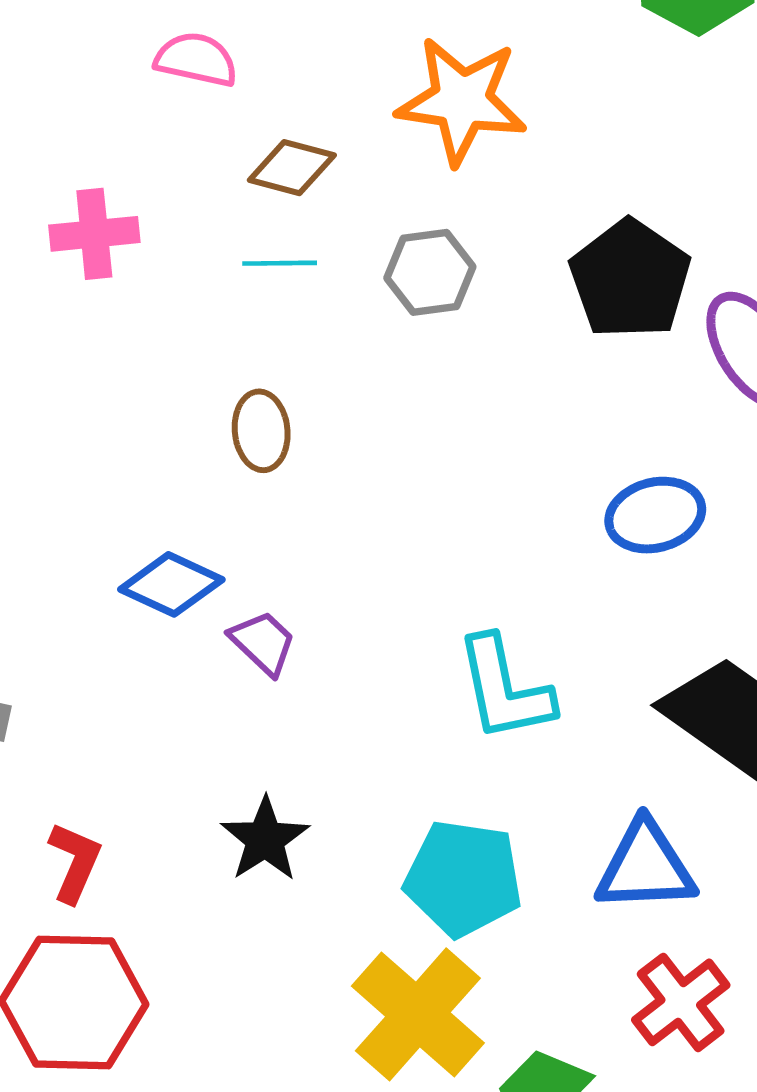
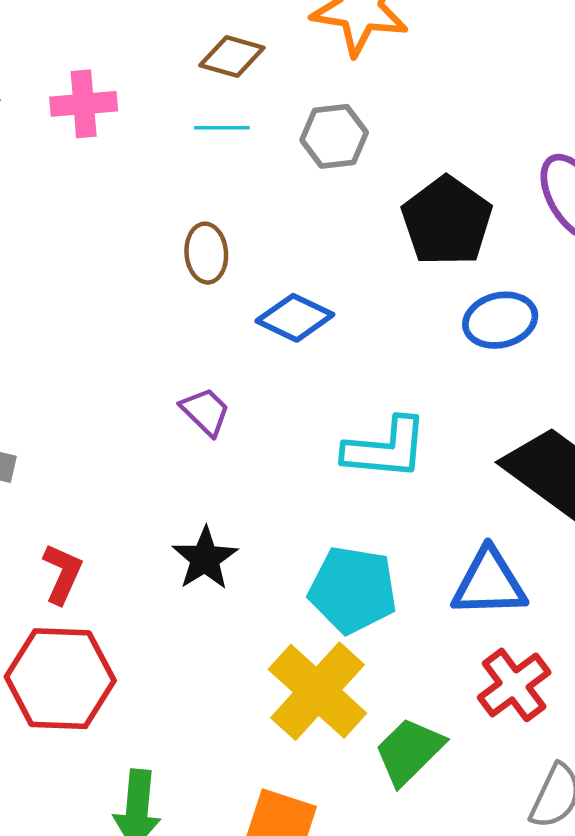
black pentagon: (630, 279) -> (447, 221), moved
blue diamond: (171, 584) -> (295, 318), moved
cyan L-shape: (505, 689) -> (386, 449), turned -74

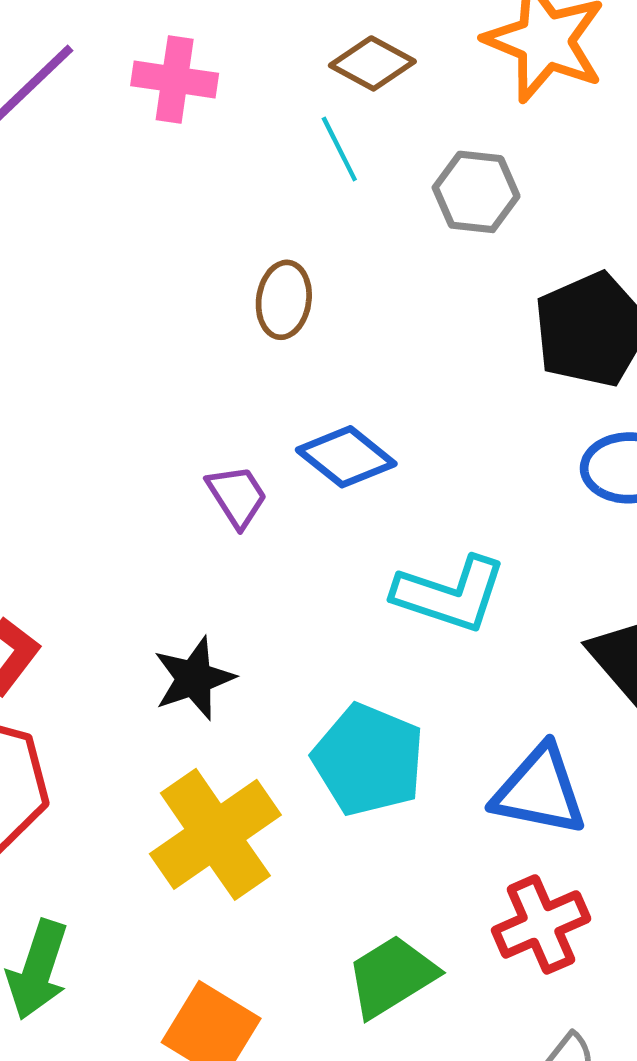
cyan line: (222, 128) -> (339, 149), turned 50
blue diamond: (295, 318) -> (346, 457), moved
yellow cross: (317, 691) -> (215, 834), moved

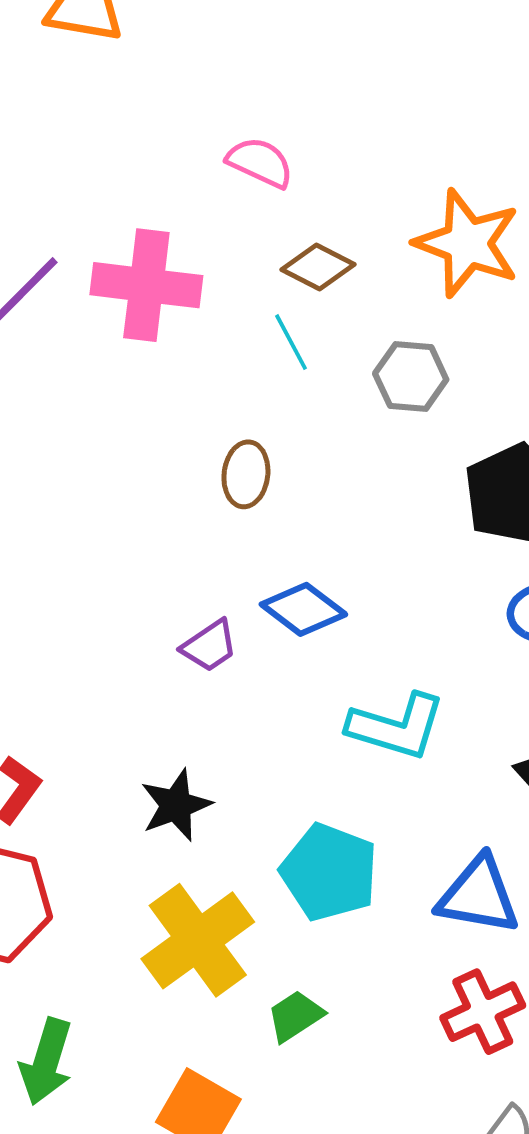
pink cross: (175, 79) -> (146, 285), size x1.5
purple trapezoid: (237, 496) -> (209, 646), turned 90
green trapezoid: (392, 976) -> (295, 1016), moved, size x0.7

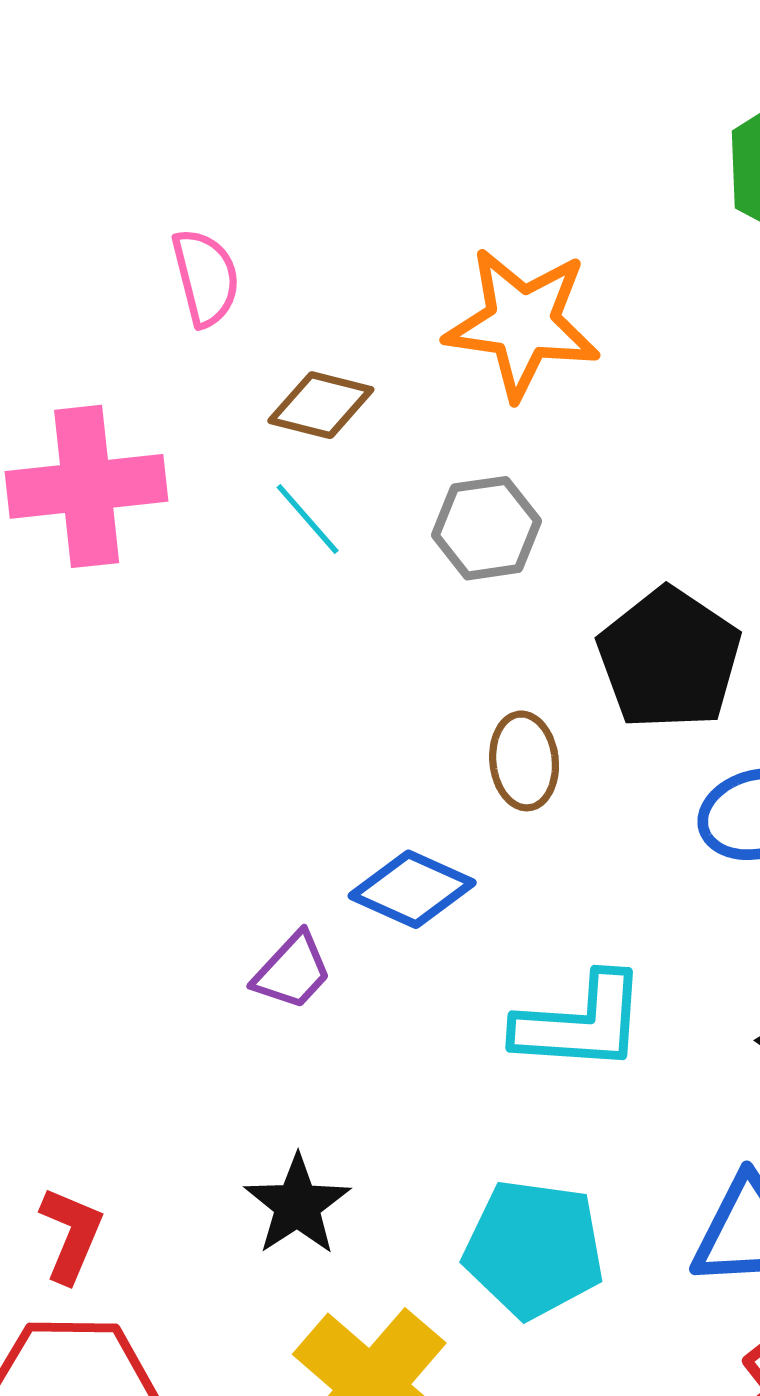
pink semicircle: (260, 162) -> (206, 277), turned 64
brown ellipse: (246, 474) -> (524, 761), moved

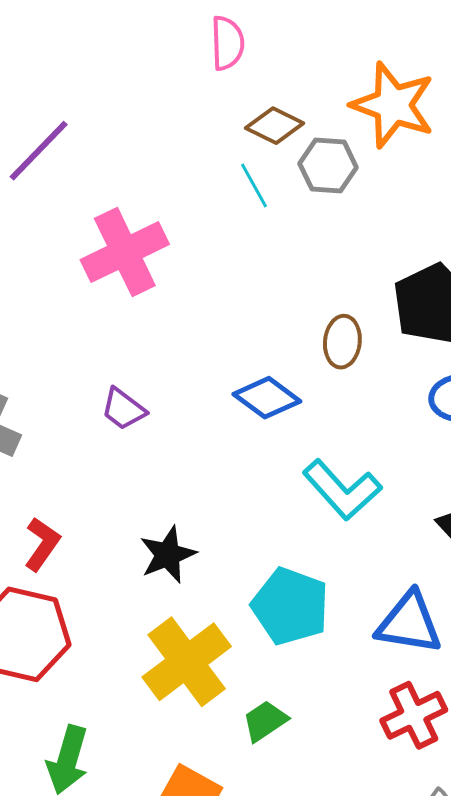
pink cross: (87, 486) -> (125, 252), moved, turned -32
gray hexagon: (486, 528) -> (328, 165), moved
purple trapezoid: (292, 971) -> (123, 409), moved, turned 72
cyan L-shape: (581, 1023) -> (342, 490), turned 32

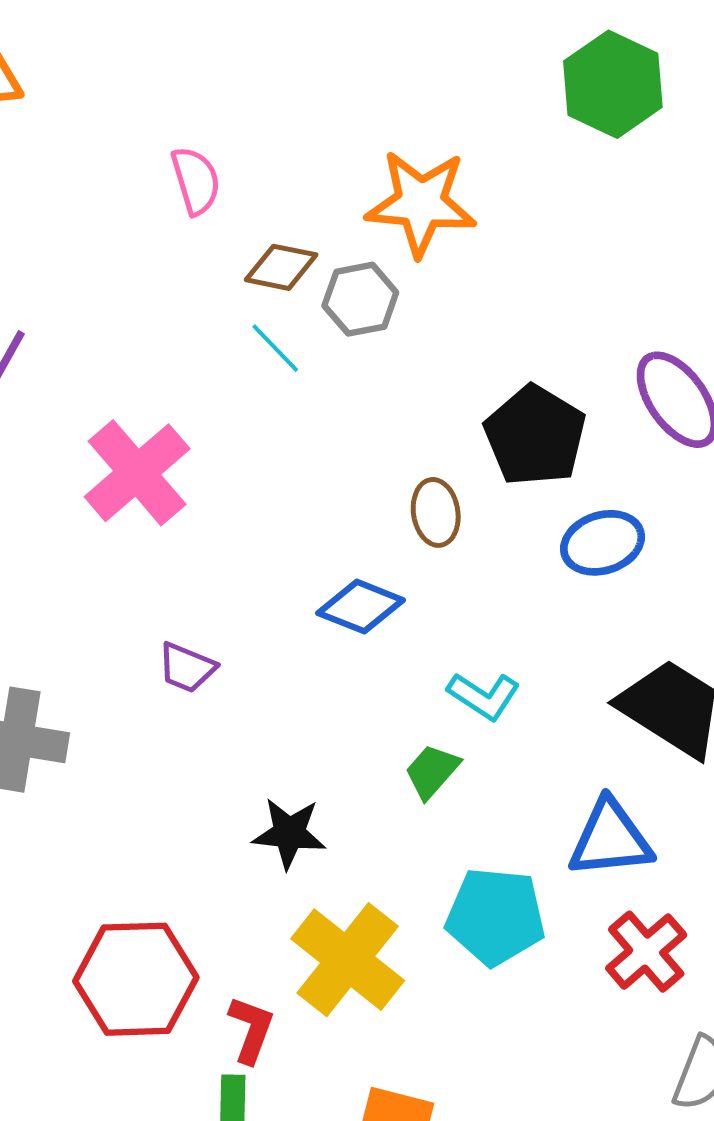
cyan L-shape: (342, 490) -> (484, 696), size x0.7
red L-shape: (42, 544) -> (251, 1030), moved
black star: (168, 555) -> (289, 833), turned -30
cyan pentagon: (290, 606) -> (495, 916), moved
green trapezoid: (265, 721) -> (432, 771), moved

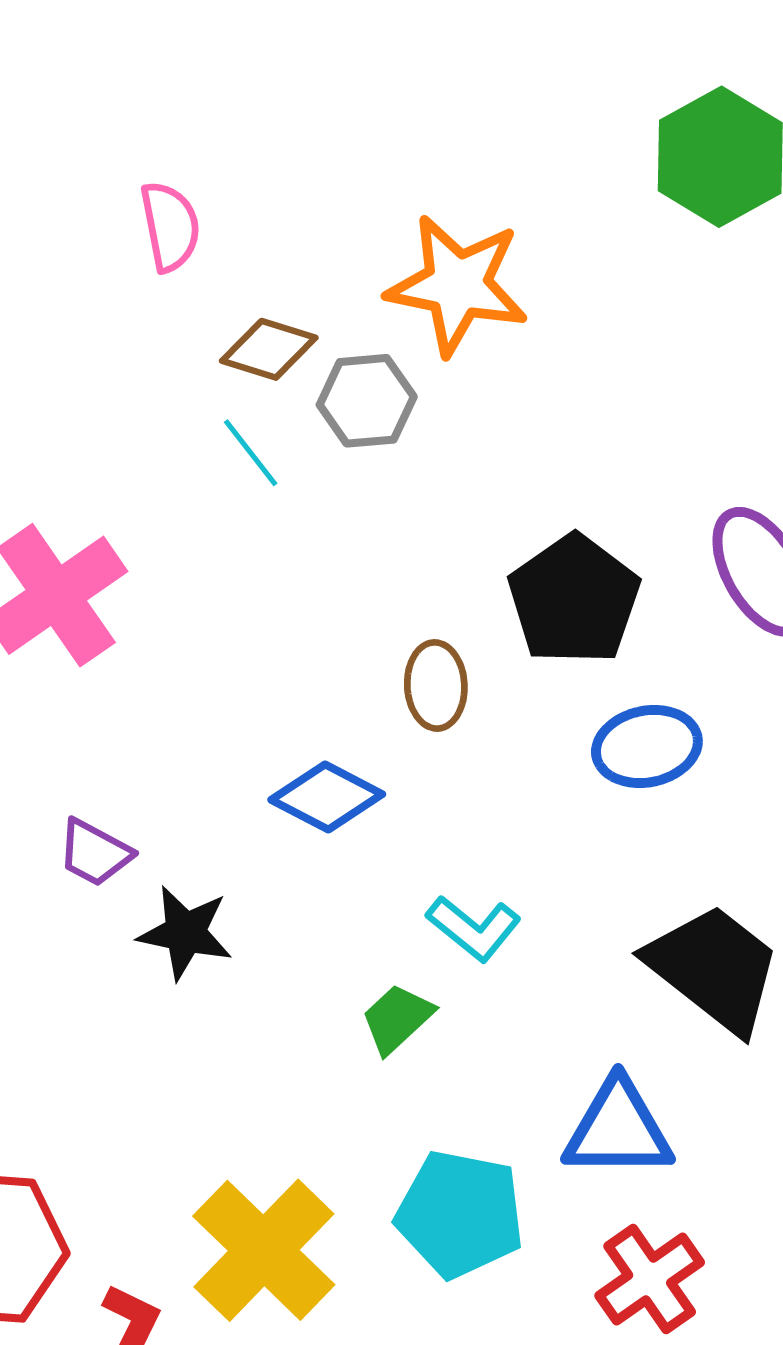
black star: (289, 833) -> (185, 933), moved

